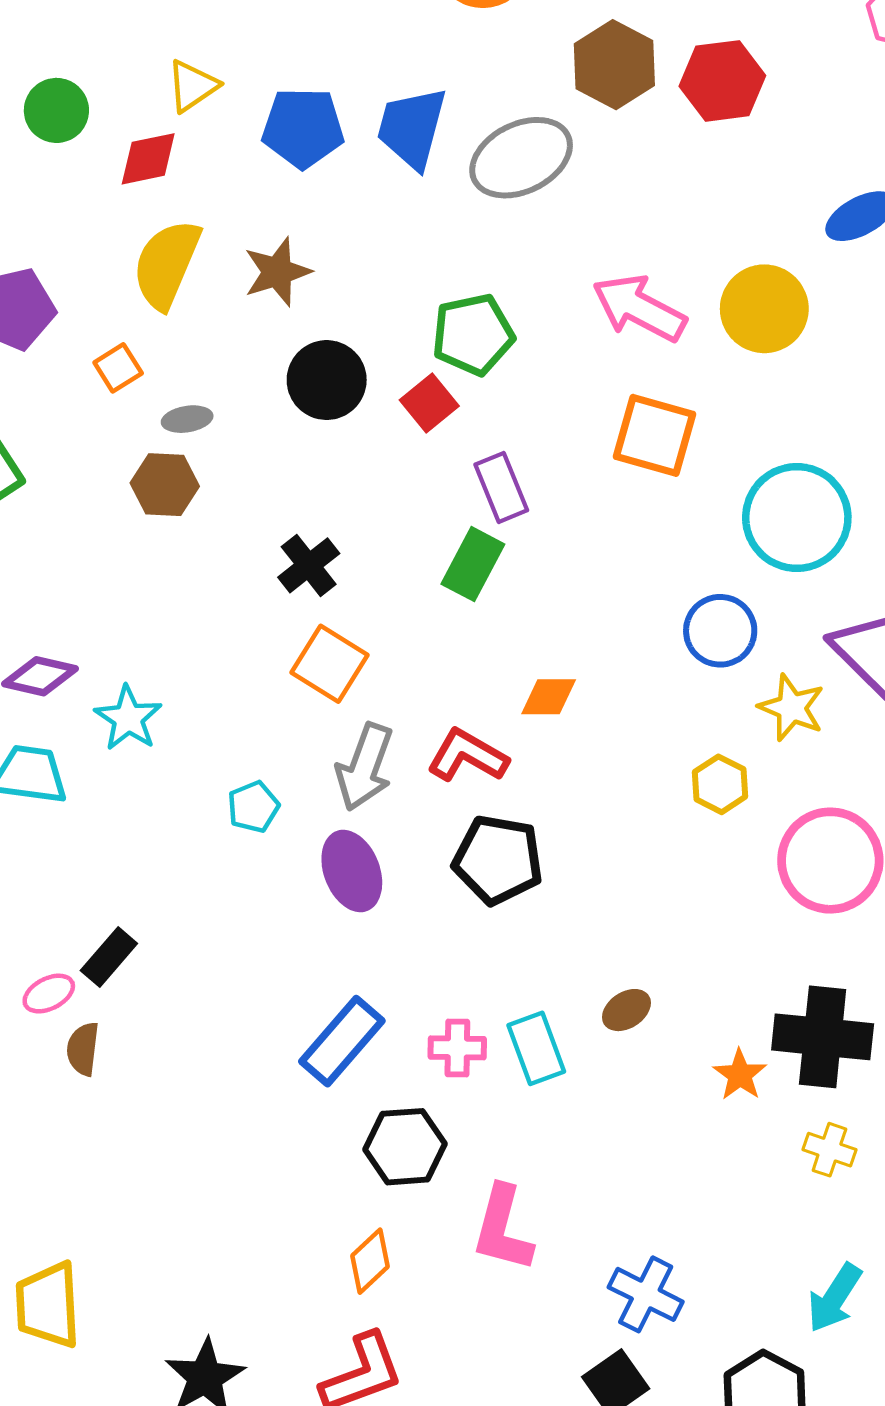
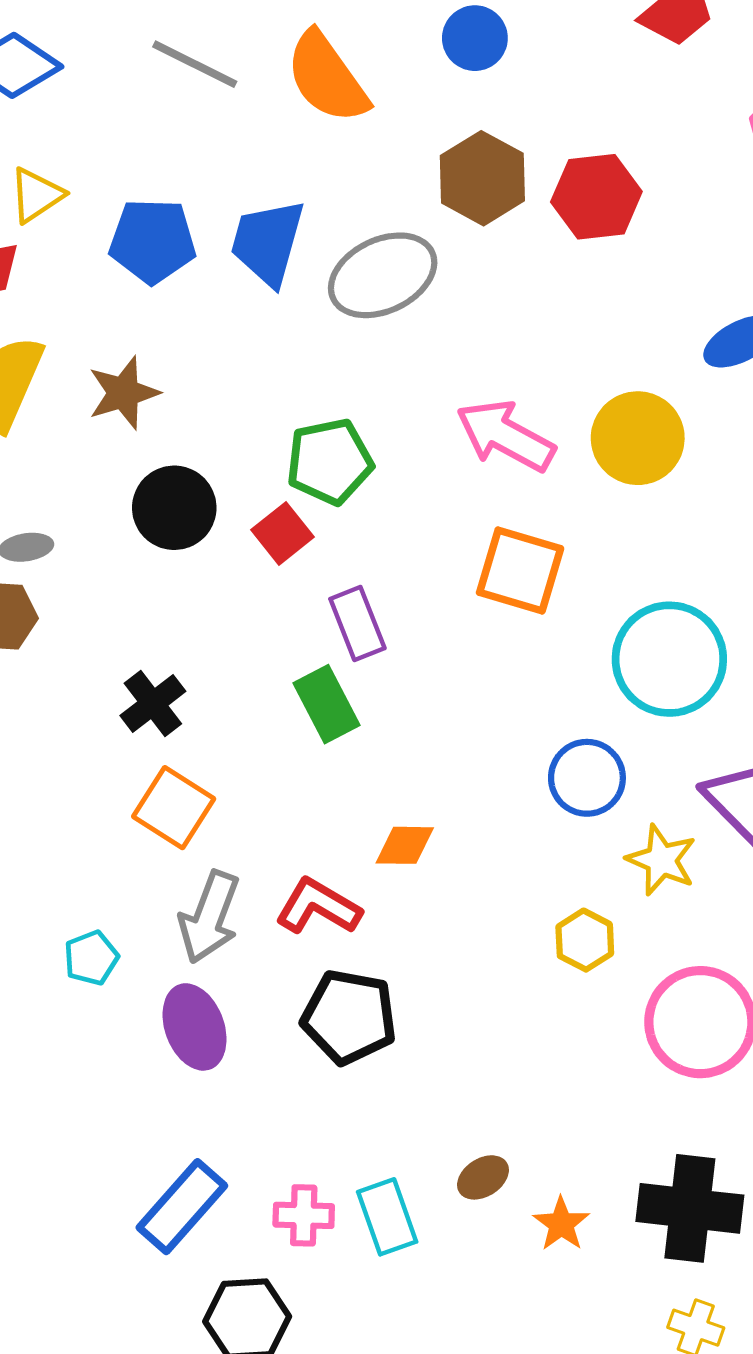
green rectangle: (473, 564) -> (326, 704), turned -56
orange star: (740, 1075) -> (561, 1224), moved

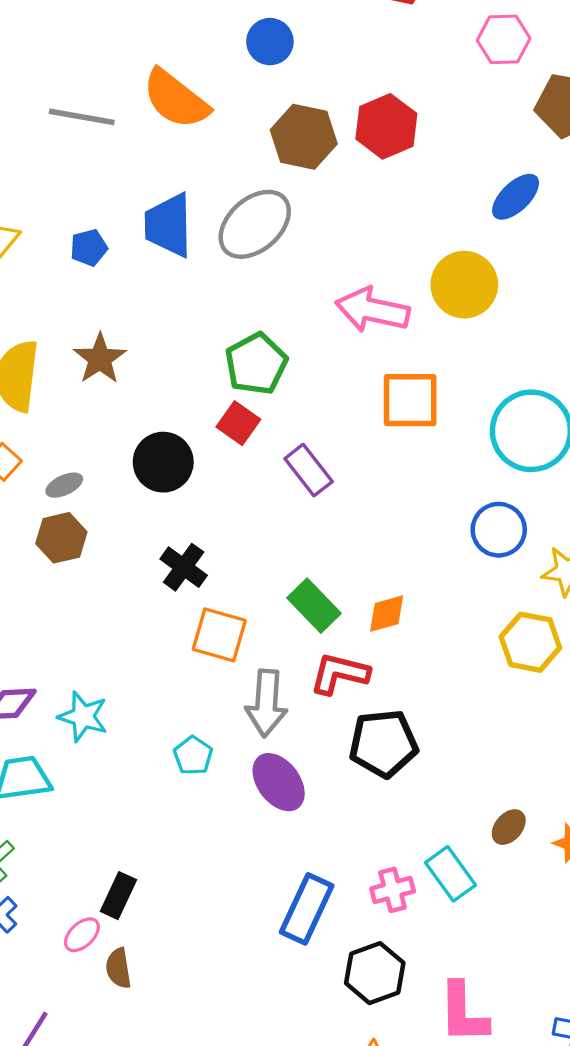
blue pentagon: (153, 241) -> (89, 248), size x0.6
black circle: (174, 508) -> (163, 462), moved
green rectangle: (326, 704) -> (314, 606), moved
yellow hexagon: (585, 940) -> (530, 642), size x1.4

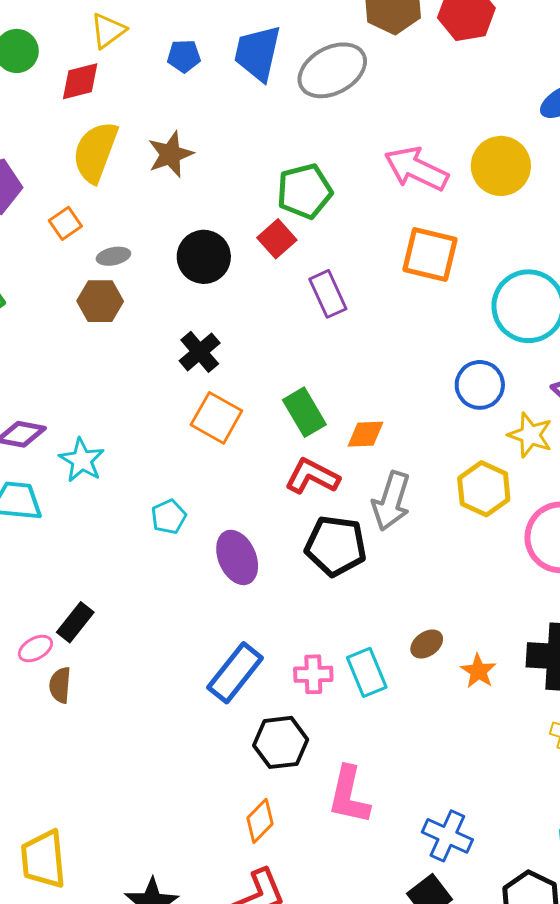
gray arrow: (266, 703) -> (391, 501), moved

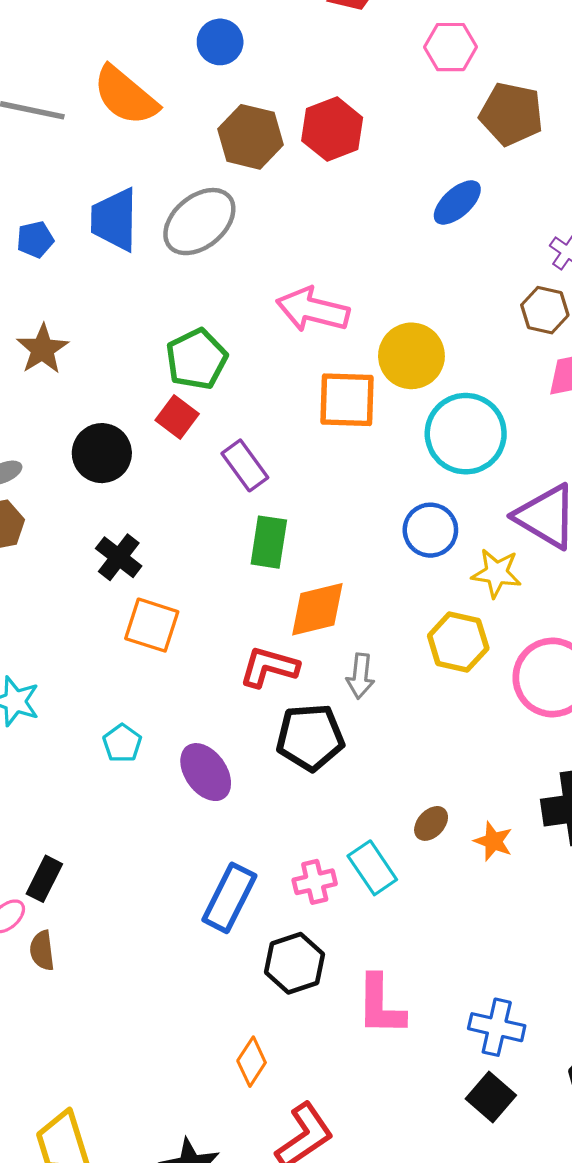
yellow circle: (501, 166) -> (411, 356), moved
green rectangle: (304, 412) -> (269, 542), moved, turned 51
orange diamond: (366, 434) -> (317, 609), size x1.5
gray arrow: (391, 501) -> (360, 676), size x0.7
orange diamond: (260, 821) -> (252, 1062), moved

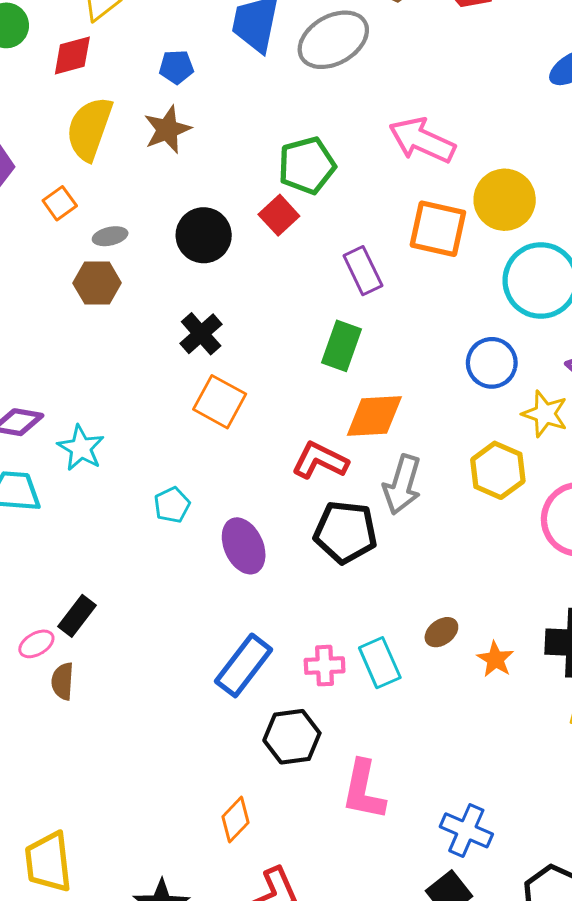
blue pentagon: (35, 239) -> (176, 67), moved
purple rectangle: (245, 465) -> (363, 271), moved
gray arrow: (360, 676) -> (402, 485), size x1.4

